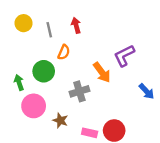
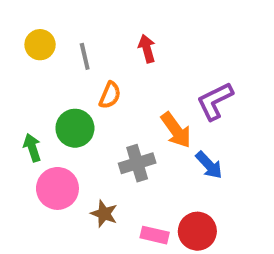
red arrow: (76, 25) -> (147, 49), moved
blue arrow: (147, 91) -> (209, 165), moved

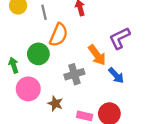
orange semicircle: (110, 95) -> (59, 35), size x1.5

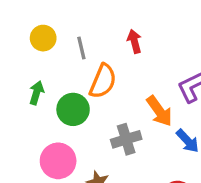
green arrow: (14, 65) -> (37, 93), moved, turned 35

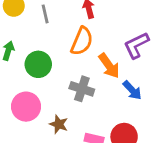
orange semicircle: (103, 81) -> (82, 41), moved
gray cross: (126, 139) -> (82, 89), turned 35

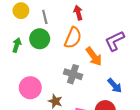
green circle: (38, 64) -> (40, 39), moved
blue arrow: (132, 90) -> (115, 86), moved

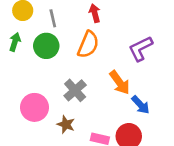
green arrow: (17, 45) -> (15, 42), moved
orange arrow: (94, 56) -> (120, 83), moved
gray cross: (73, 74) -> (75, 90), moved, turned 30

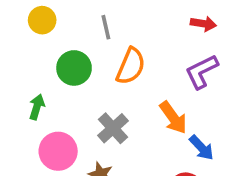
red arrow: (95, 13) -> (203, 24), moved, turned 114
gray line: (53, 18) -> (106, 27), moved
green arrow: (15, 42) -> (37, 107), moved

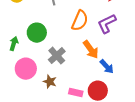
orange semicircle: (131, 66) -> (80, 21), moved
green circle: (74, 68) -> (37, 33), moved

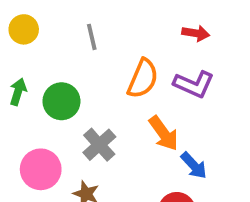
purple L-shape: (107, 24) -> (194, 84), turned -130
green arrow: (14, 44) -> (18, 92), moved

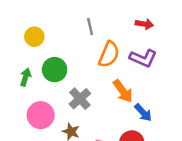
yellow circle: (24, 29) -> (34, 37), moved
gray line: (92, 37) -> (90, 27), moved
green arrow: (18, 92) -> (25, 77), moved

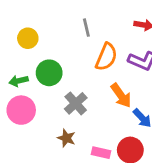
green arrow: (25, 77) -> (19, 81), turned -120
pink circle: (41, 115) -> (21, 110), moved

